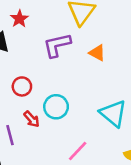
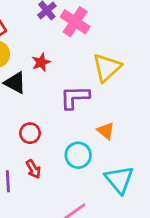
orange triangle: (97, 53) -> (106, 131), moved
cyan circle: (56, 107) -> (78, 155), moved

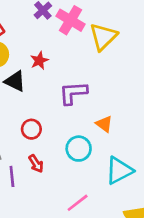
yellow triangle: (107, 68) -> (103, 37), moved
cyan triangle: (119, 180) -> (119, 171), turned 44

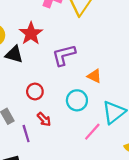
red star: (39, 61) -> (31, 34), size x1.5
pink line: (78, 203) -> (92, 132), moved

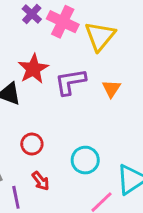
purple L-shape: (64, 55) -> (70, 82), moved
orange triangle: (94, 76) -> (111, 89), moved, turned 32

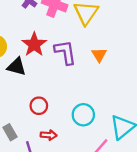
purple L-shape: (70, 82) -> (65, 52), turned 96
red arrow: (41, 181) -> (49, 135), turned -42

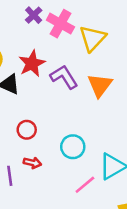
purple L-shape: (65, 52) -> (64, 77), turned -32
orange triangle: (99, 55) -> (100, 85), size x1.5

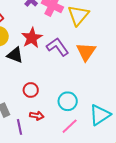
pink line: (85, 185) -> (70, 126), moved

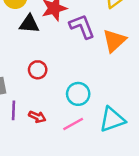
black triangle: (15, 55) -> (29, 24), turned -30
red arrow: (37, 116) -> (37, 117), moved

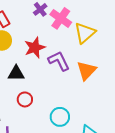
black triangle: (29, 24) -> (16, 73), moved

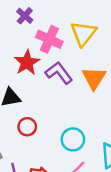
pink cross: (61, 18) -> (49, 39), moved

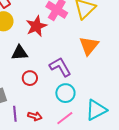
purple L-shape: (59, 73) -> (60, 67), moved

